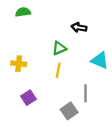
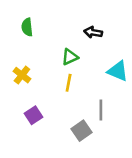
green semicircle: (23, 12) -> (27, 27), moved, turned -88
yellow cross: (19, 64) -> (22, 75), turned 32

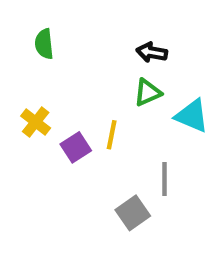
green triangle: (70, 57) -> (148, 92), moved
purple square: (34, 115) -> (76, 147), moved

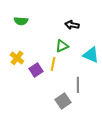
green semicircle: (44, 44) -> (21, 21), turned -80
green triangle: (148, 92) -> (62, 46), moved

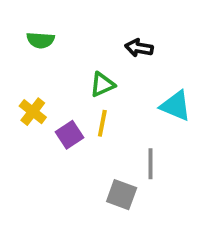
green triangle: (62, 46) -> (102, 85), moved
gray square: (63, 101) -> (122, 195), turned -35

